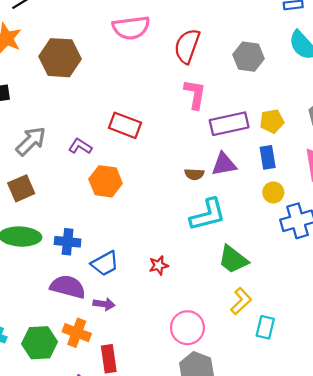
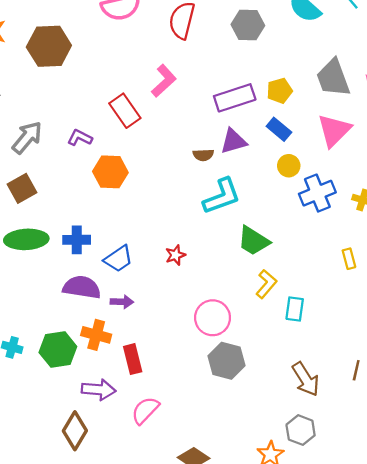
pink L-shape: (195, 94) -> (164, 81), moved, turned 44
red rectangle: (125, 125) -> (125, 111), turned 40
blue rectangle: (268, 157) -> (279, 129), turned -35

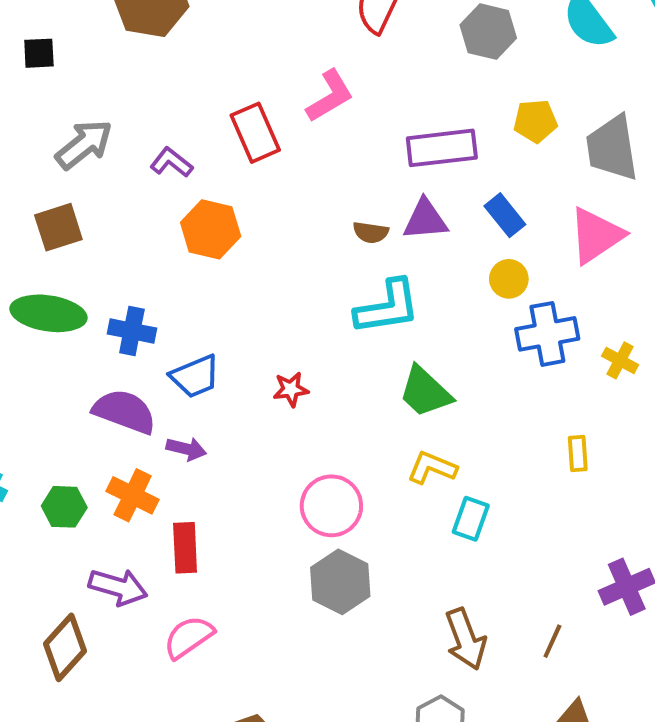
yellow pentagon: (280, 91) -> (535, 121), moved
yellow L-shape: (266, 284) -> (432, 468), turned -120
green hexagon: (58, 350) -> (64, 507), size x0.7

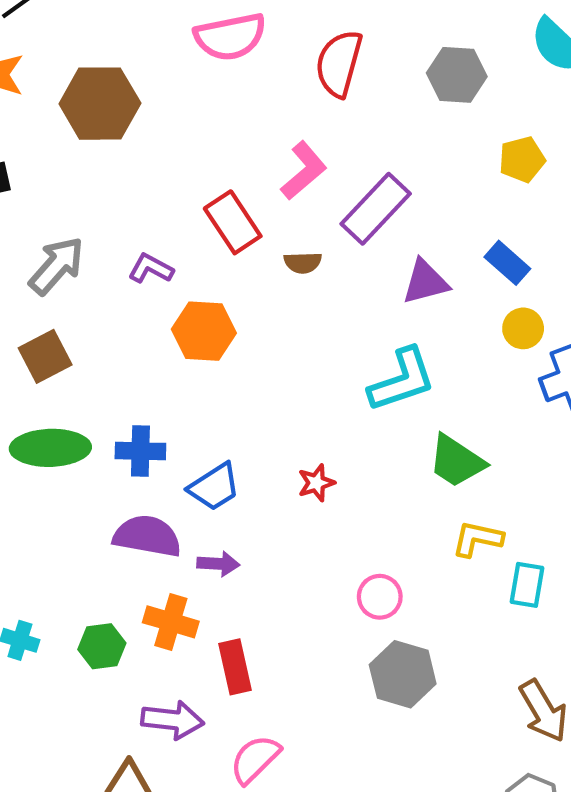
purple rectangle: (442, 148) -> (376, 209), moved, turned -30
brown semicircle: (371, 232) -> (303, 263), moved
pink circle: (331, 506) -> (380, 597), size x0.7

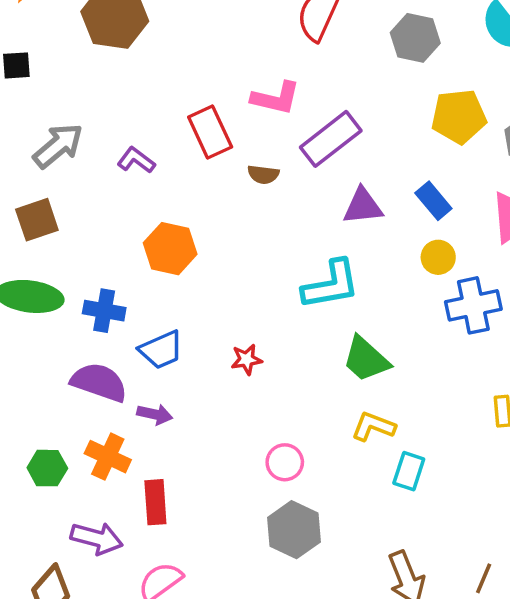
yellow pentagon: (522, 159) -> (459, 116), size x1.4
pink L-shape: (304, 171) -> (276, 98), turned 45
orange hexagon: (204, 331) -> (170, 249), moved

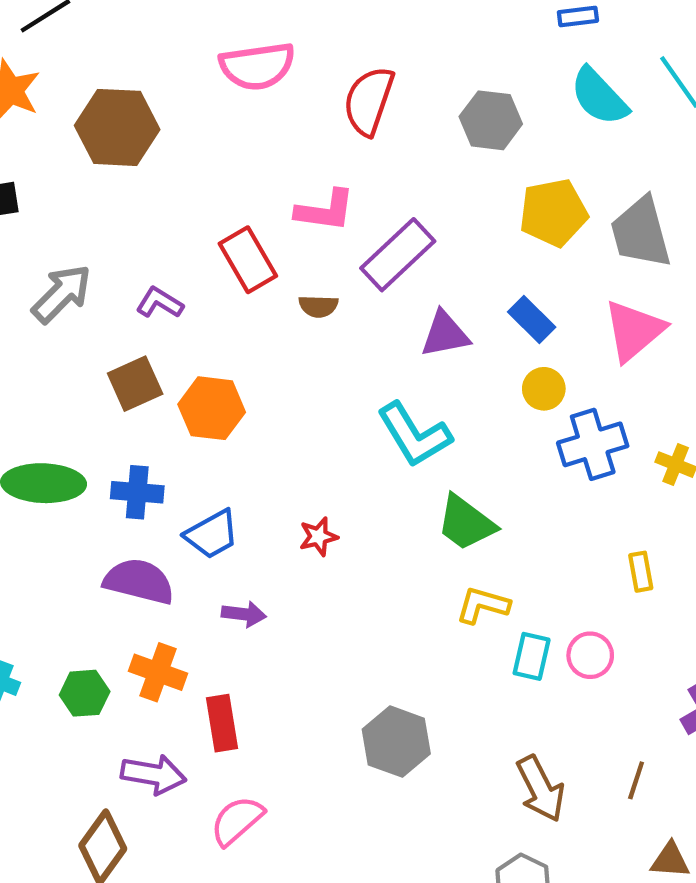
brown square: (37, 220) -> (135, 384), moved
cyan L-shape: (331, 285) -> (414, 435), turned 74
purple arrow: (155, 414) -> (244, 614), moved
pink circle: (285, 462) -> (590, 655), moved

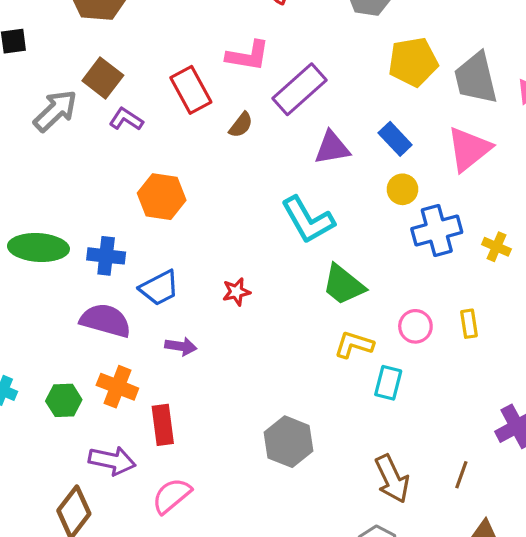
brown semicircle: (318, 306) -> (241, 125), turned -56
brown square: (135, 384) -> (103, 78), moved, turned -30
pink circle: (590, 655) -> (415, 326), moved

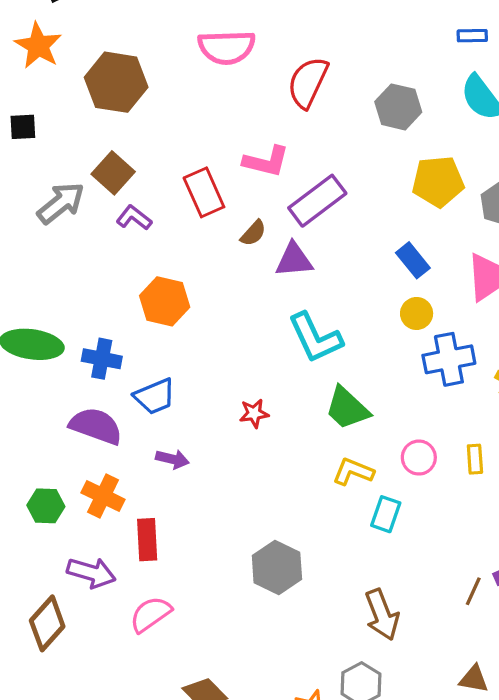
purple triangle: (332, 148) -> (294, 260), moved
red star: (236, 292) -> (254, 413), moved
brown line: (461, 475) -> (473, 591), moved

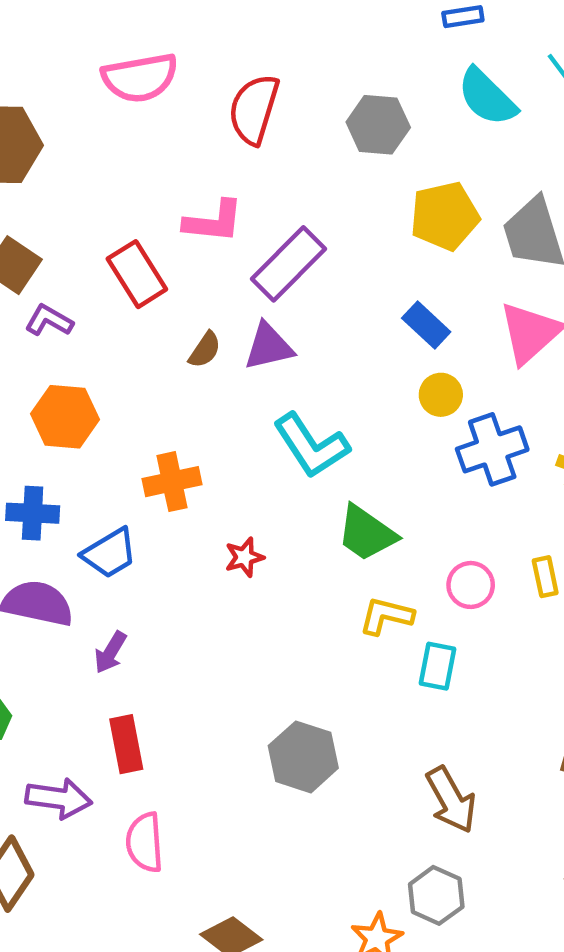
brown semicircle: (253, 233) -> (205, 350), moved
orange hexagon: (165, 301) -> (65, 417), moved
purple arrow: (172, 459) -> (110, 652), moved, turned 116
orange cross: (103, 496) -> (172, 482), moved, turned -30
pink semicircle: (151, 614) -> (145, 842), turned -51

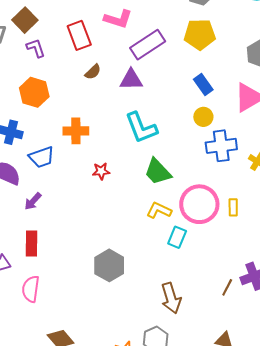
yellow pentagon: (445, 216) -> (200, 34), moved
purple L-shape: (49, 321) -> (36, 48), turned 30
brown semicircle: (205, 350) -> (93, 72), moved
pink circle: (471, 585) -> (199, 204), size x1.8

